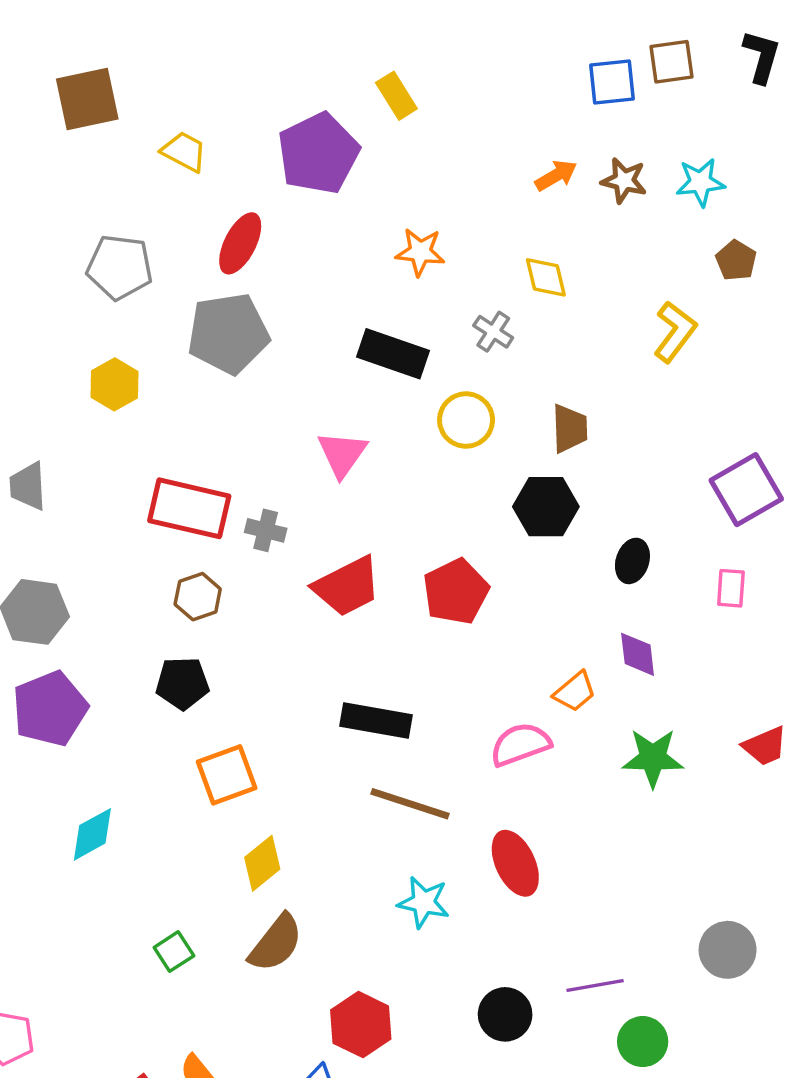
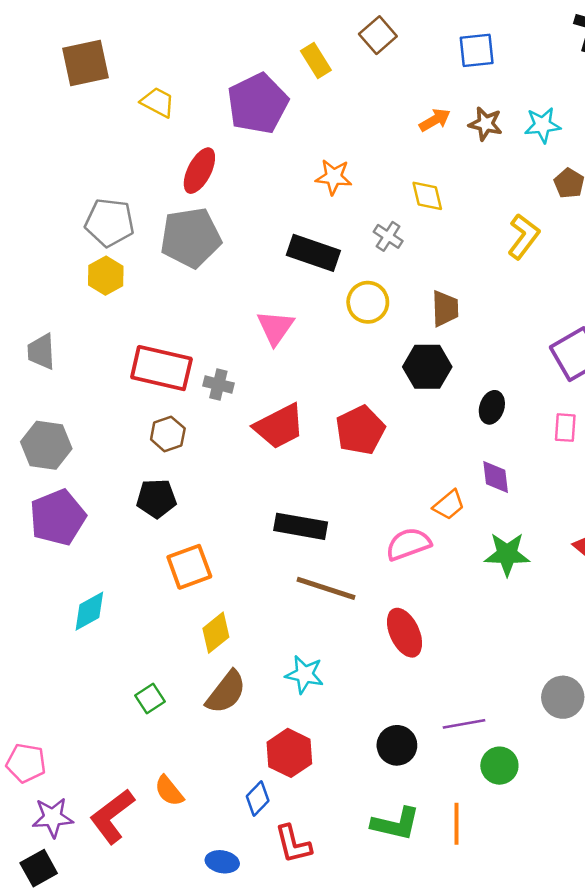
brown square: (672, 62) -> (378, 35), moved, turned -33
gray pentagon: (120, 267) -> (110, 222), moved
cyan star: (424, 902) -> (305, 674), moved

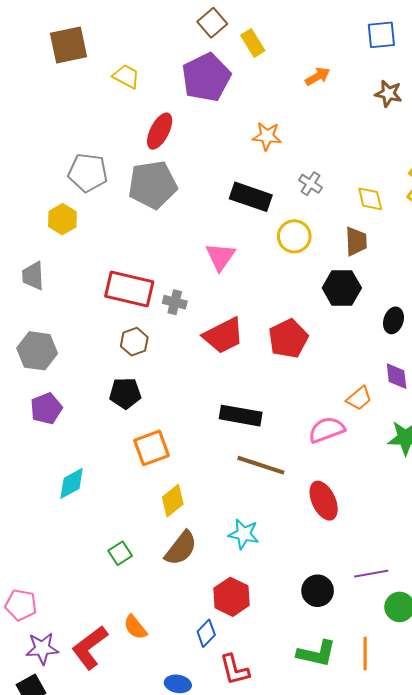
brown square: (378, 35) -> (212, 23), moved
orange arrow: (435, 120) -> (318, 76), moved
yellow diamond: (427, 196) -> (370, 199), moved
yellow hexagon: (106, 276) -> (62, 219), moved
purple pentagon: (58, 517) -> (46, 408), size x0.7

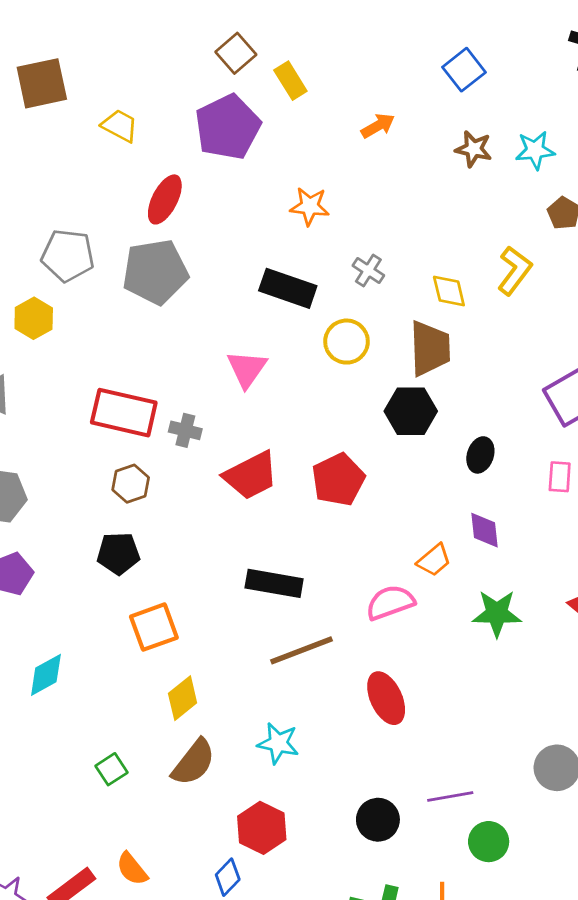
blue square: (381, 35) -> (464, 70), turned -32
brown trapezoid: (356, 241) -> (430, 348), size x1.4
brown line: (261, 465) -> (301, 650), turned -39

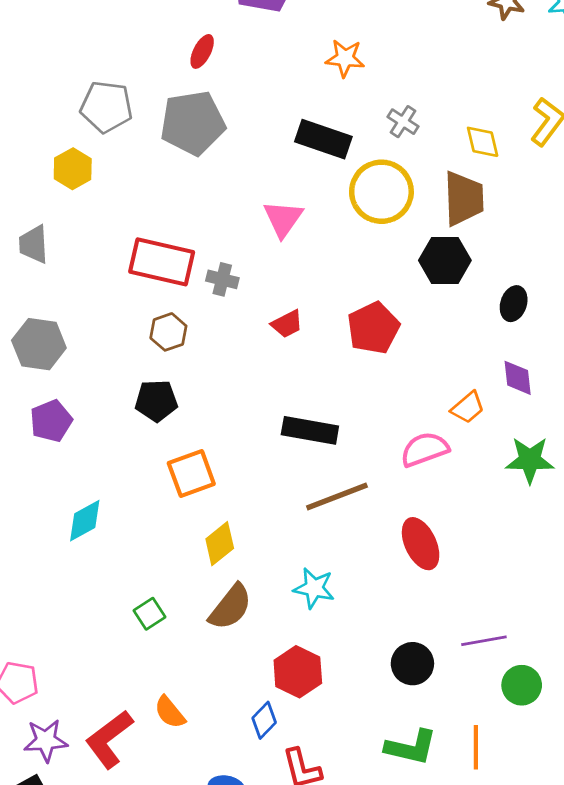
red ellipse: (165, 199) -> (202, 51), size x0.7
yellow circle: (347, 342) -> (381, 192), size x1.4
red trapezoid: (251, 475) -> (287, 324), size x0.6

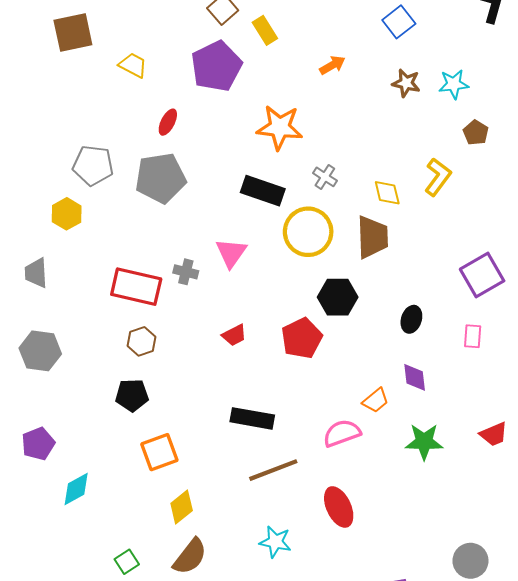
orange star: (345, 58) -> (280, 127), size x1.5
black hexagon: (445, 260) -> (338, 297), moved
gray cross: (222, 279) -> (186, 272), moved
purple pentagon: (51, 421) -> (38, 444), moved
cyan star: (314, 588) -> (275, 542), moved

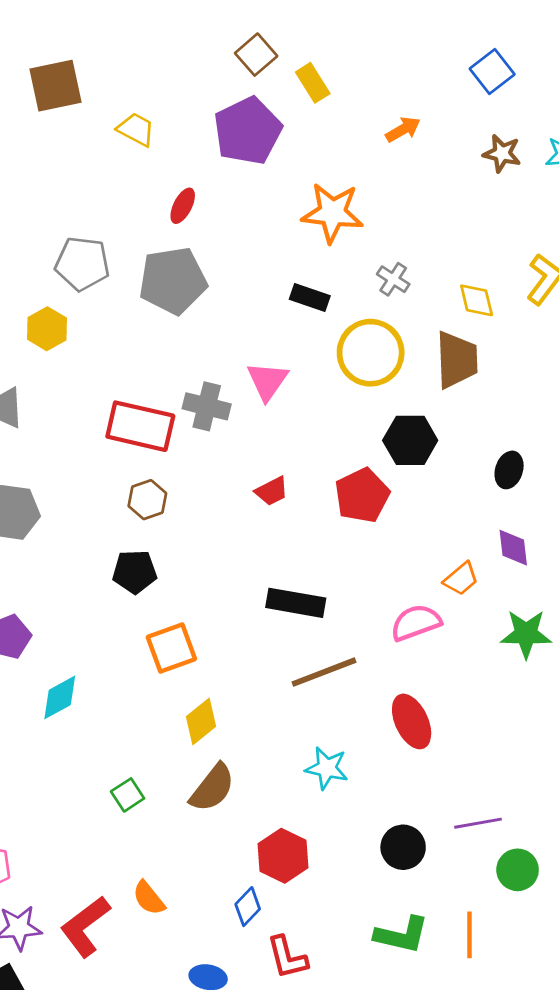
black rectangle: (263, 191) -> (310, 298), size x0.7
gray cross: (186, 272) -> (207, 406), size x1.4

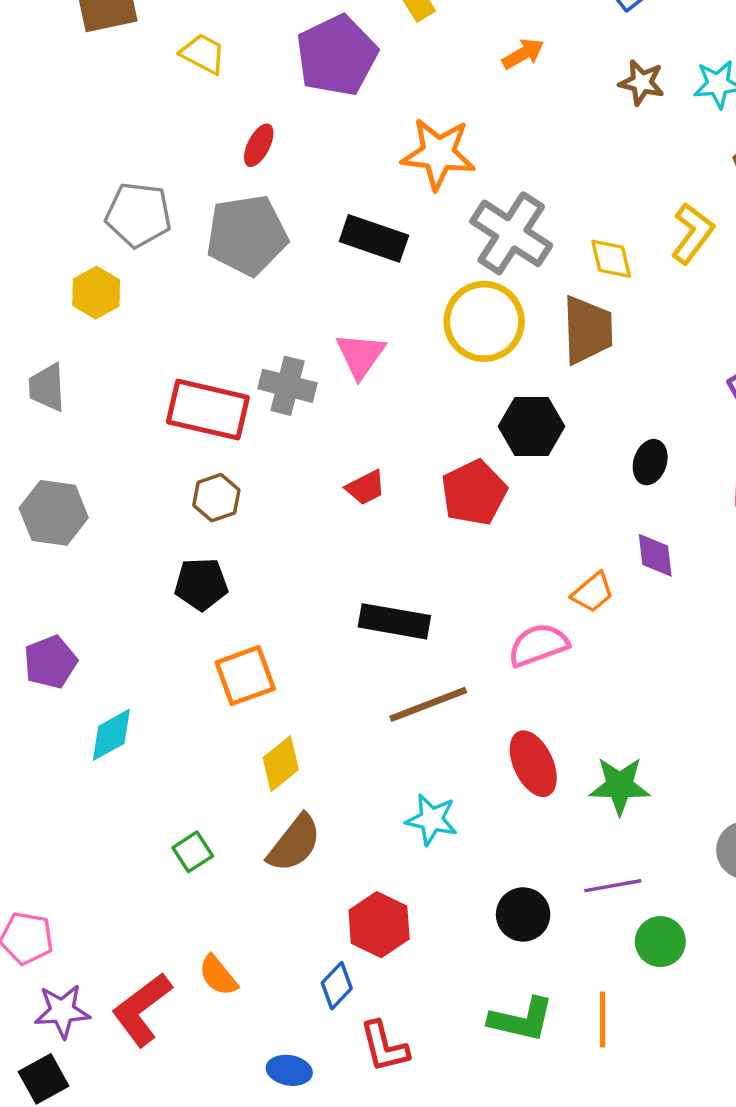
gray cross: (393, 279) -> (511, 233), size x2.0
black rectangle: (310, 298) -> (374, 238), moved, size x1.4
green star: (526, 634) -> (620, 786), moved

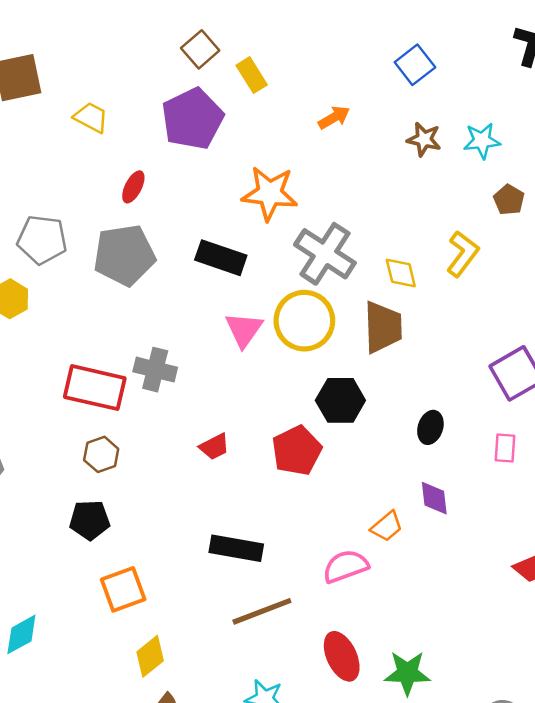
pink triangle: (360, 355) -> (244, 330), moved

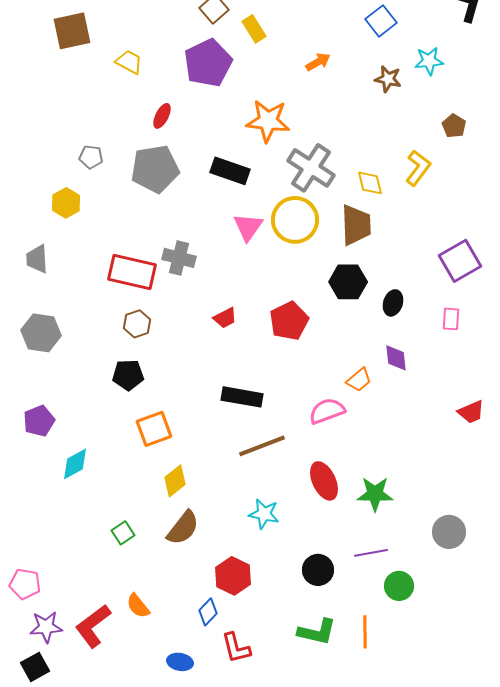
cyan star: (482, 141) -> (429, 61), moved
gray pentagon: (42, 240) -> (91, 157), size x0.6
black hexagon: (340, 400) -> (348, 282), moved

